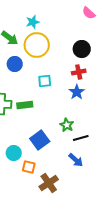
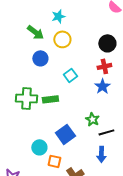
yellow circle: (37, 45) -> (62, 39), size x0.7
cyan square: (45, 81) -> (70, 75), turned -32
blue arrow: (76, 160) -> (101, 154), turned 49

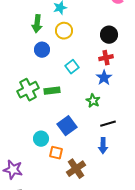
green arrow: (35, 32) -> (37, 24), turned 60
green cross: (26, 98) -> (28, 90), turned -30
green star: (92, 119) -> (93, 101), moved

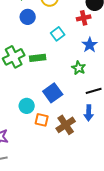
red cross: (106, 58) -> (84, 18), moved
brown cross: (76, 169) -> (66, 125), moved

